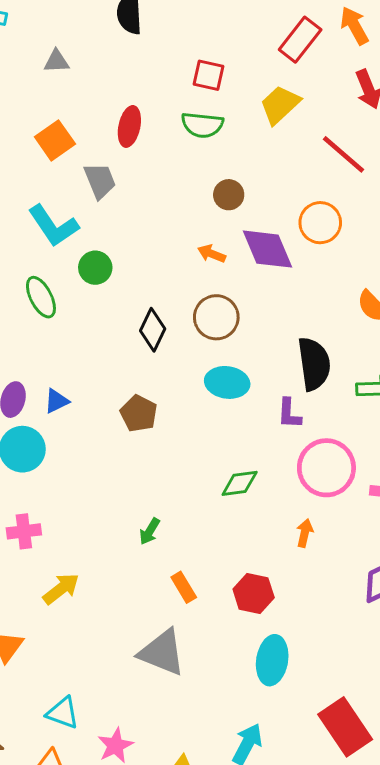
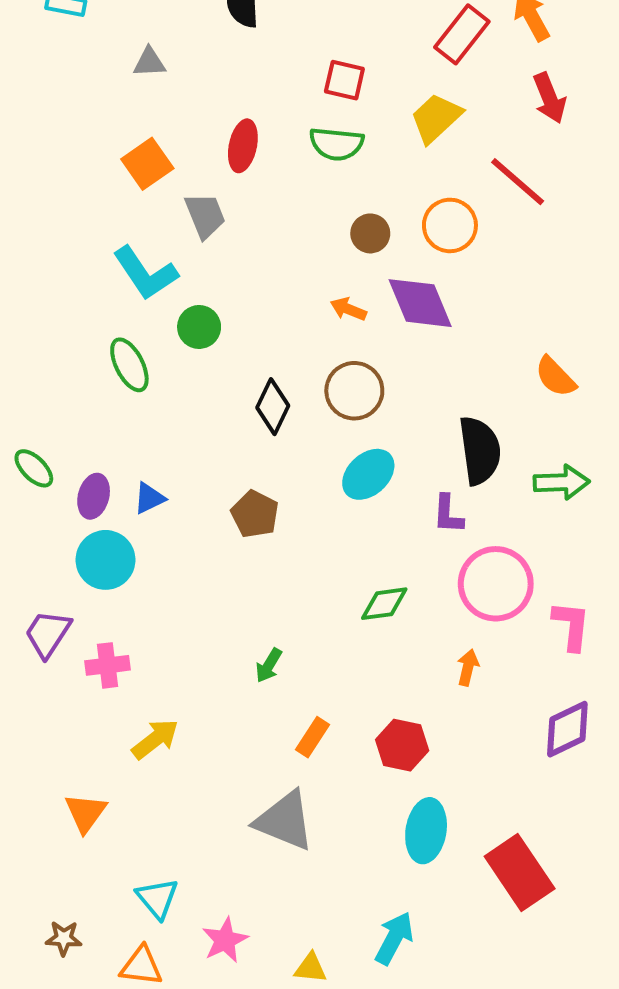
orange circle: (320, 223) -> (450, 225), moved
cyan ellipse: (227, 382) -> (368, 474), turned -51
orange rectangle: (184, 587) -> (313, 737), turned 64
cyan triangle: (63, 713) -> (157, 898), turned 30
red rectangle: (345, 727) -> (520, 872), moved

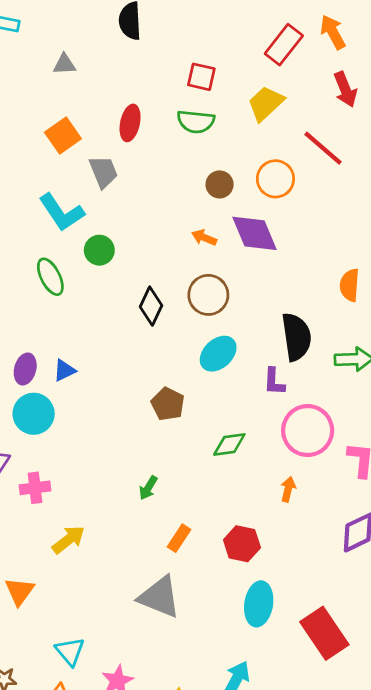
orange semicircle: (555, 377) -> (350, 285), turned 48
brown pentagon: (255, 514) -> (168, 404), moved

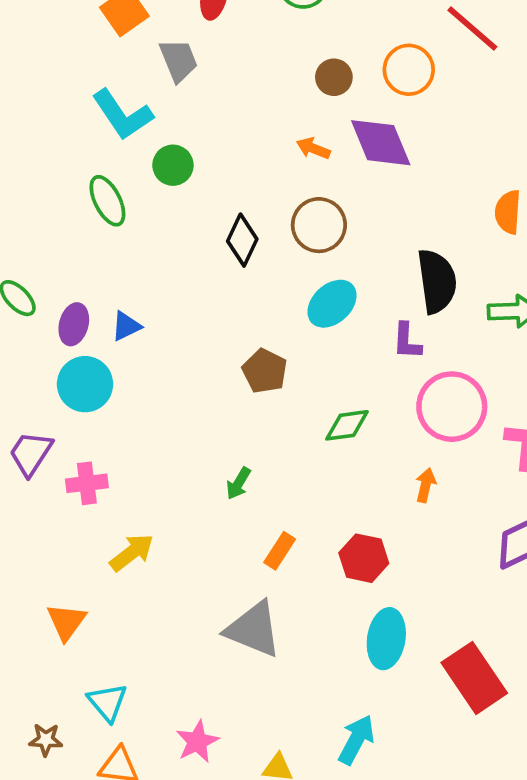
cyan triangle: (70, 651) -> (107, 702), moved

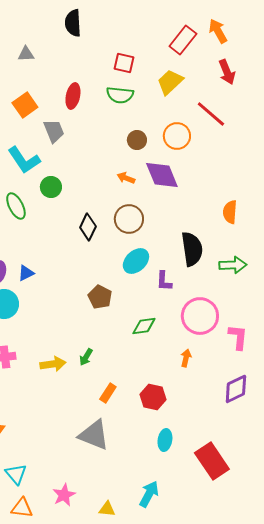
purple L-shape: (407, 341) -> (164, 281), moved
yellow arrow: (132, 553) -> (53, 364), moved, turned 30
cyan ellipse: (386, 639) -> (165, 440), size x0.7

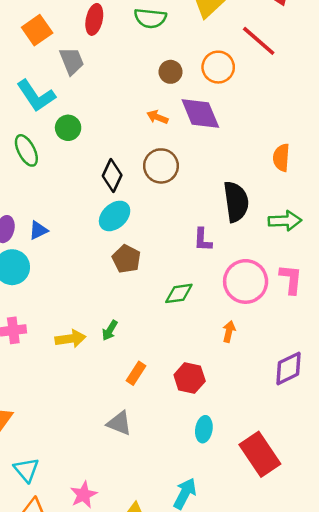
cyan ellipse: (136, 261) -> (115, 216), moved
pink L-shape: (238, 337) -> (291, 279), moved
gray triangle: (94, 435) -> (119, 423), size x0.7

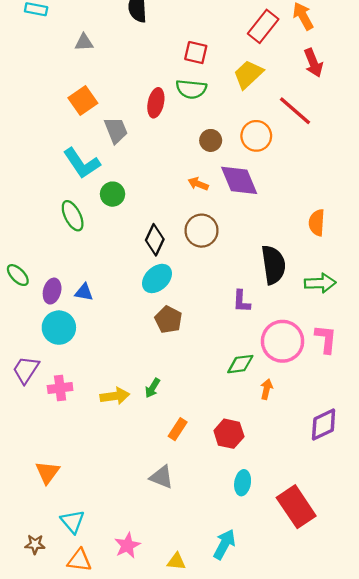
red ellipse: (94, 19) -> (156, 103), moved
blue triangle: (38, 230) -> (84, 292), turned 36
green diamond: (179, 293) -> (240, 364), moved

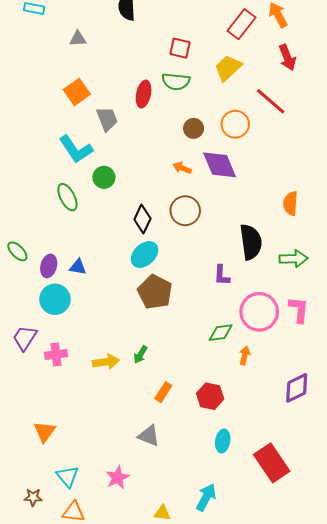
brown pentagon: (168, 320) -> (155, 292), size x1.4
pink star: (127, 545) -> (117, 477), moved

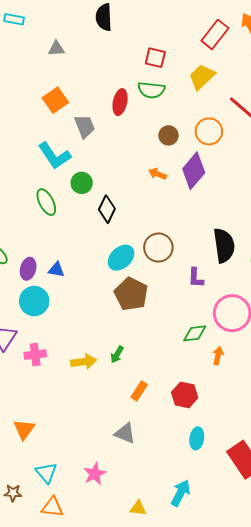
purple diamond: (220, 165) -> (194, 171), turned 63
brown circle: (185, 211) -> (158, 248), moved
black diamond: (142, 219) -> (107, 209), moved

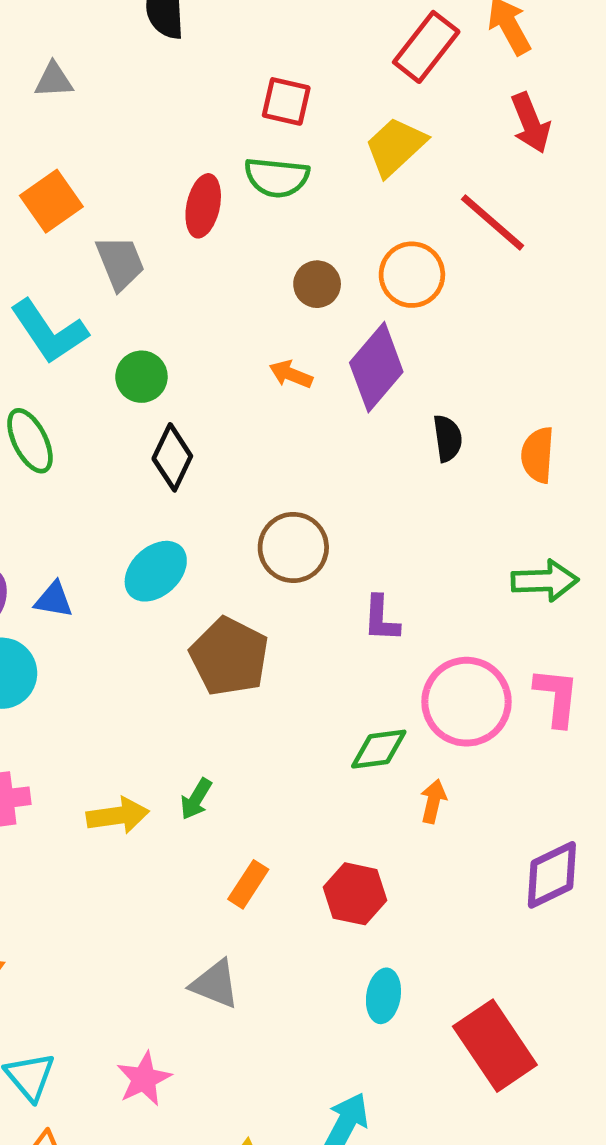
green circle: (82, 183) -> (141, 377), moved
black semicircle: (224, 246) -> (448, 438), moved, size x0.6
cyan ellipse: (121, 258) -> (156, 571), moved

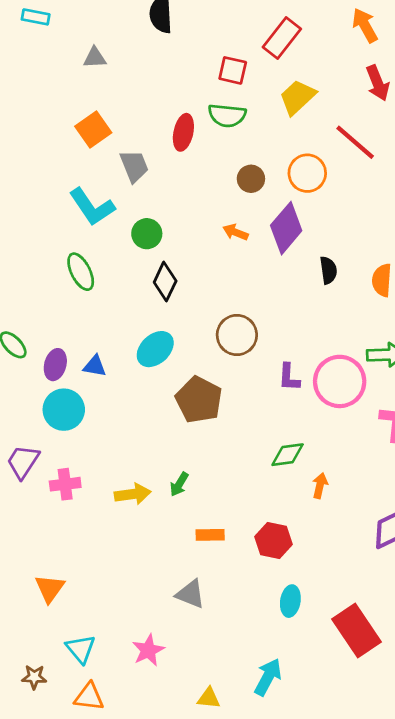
red rectangle: (426, 47) -> (282, 38), moved
pink circle: (466, 702) -> (340, 381), moved
orange rectangle: (248, 884) -> (210, 535), turned 56

